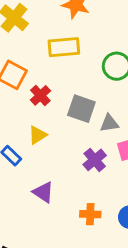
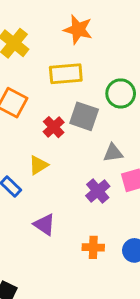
red cross: (40, 95) -> (54, 127), moved
gray square: (81, 109) -> (84, 116), moved

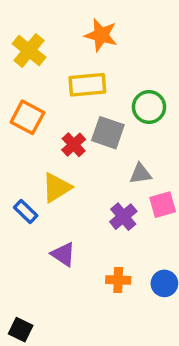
yellow triangle: (38, 165) -> (57, 188), size x1.4

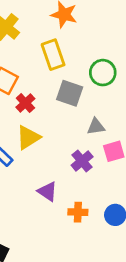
yellow rectangle: (87, 85) -> (53, 55), turned 76
red cross: (74, 145) -> (25, 103), moved
purple triangle: (63, 254) -> (48, 191), moved

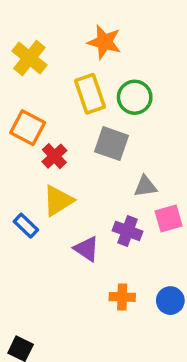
green circle: (103, 73) -> (135, 97), moved
purple cross: (82, 161) -> (128, 231), turned -30
purple triangle: (48, 191) -> (87, 249), moved

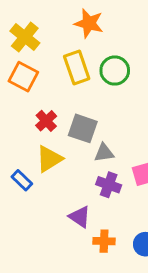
orange square: (28, 128) -> (23, 77), moved
gray square: (111, 144) -> (83, 128), moved
gray triangle: (145, 186) -> (104, 153), moved
purple triangle: (87, 249) -> (80, 217), moved

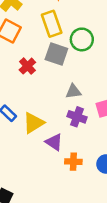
green circle: (115, 71) -> (82, 39), moved
gray square: (83, 128) -> (56, 54), moved
yellow triangle: (49, 159) -> (33, 123), moved

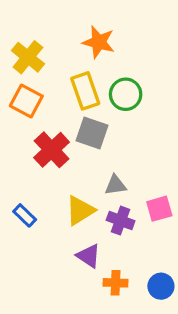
green circle: (82, 39) -> (126, 94), moved
red cross: (27, 66) -> (52, 150), size x1.5
yellow triangle: (33, 123) -> (80, 210), moved

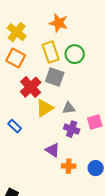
yellow triangle: (80, 210) -> (45, 108), moved

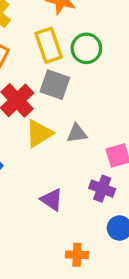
purple cross: (72, 129) -> (102, 189), moved
orange cross: (69, 166) -> (77, 255), moved

